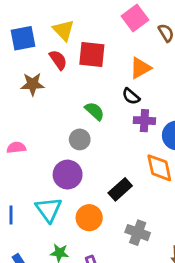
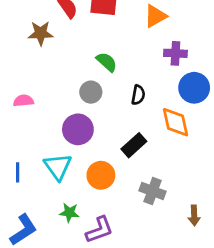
black semicircle: (131, 96) -> (138, 95), moved, turned -120
purple cross: (144, 121) -> (175, 53), moved

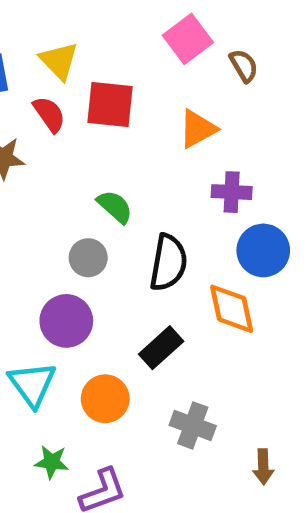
black semicircle: (138, 95) -> (168, 263), size x1.6

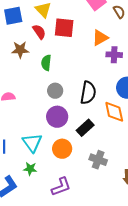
purple cross: (232, 192) -> (114, 55), moved
green semicircle: (115, 207) -> (46, 63), moved, turned -126
purple circle: (66, 321) -> (57, 117), moved
green star: (52, 462) -> (30, 169), moved

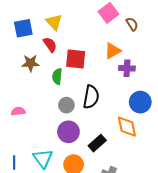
red square: (64, 28) -> (76, 59), moved
black semicircle: (88, 93) -> (91, 97), moved

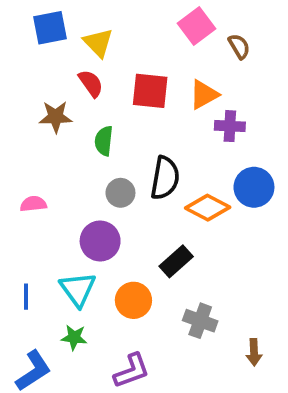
blue square: (23, 28) -> (50, 28), moved
red square: (76, 59) -> (150, 91), moved
orange diamond: (127, 127) -> (208, 208), moved, turned -50
purple circle: (68, 132) -> (100, 241), moved

